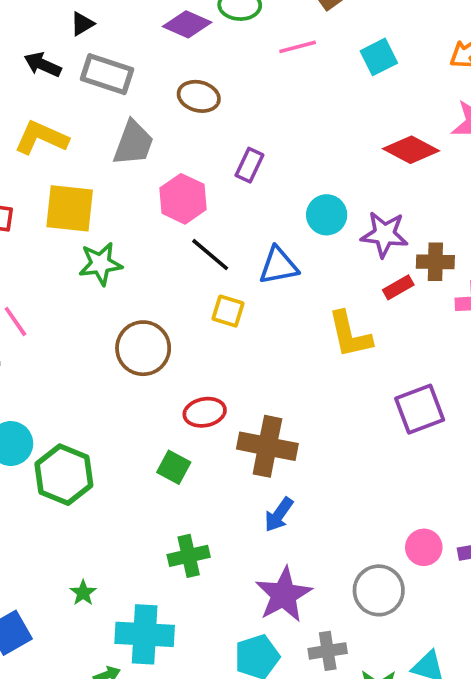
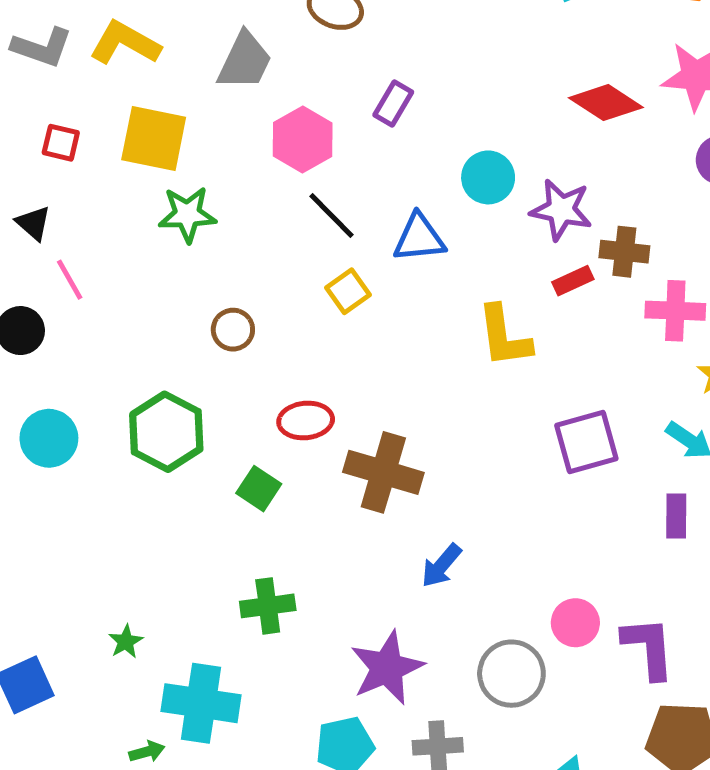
yellow square: (228, 311) -> (348, 291), turned 32
brown circle: (143, 348) -> (233, 330), size x0.6
green hexagon: (64, 475) -> (166, 432), moved
blue arrow: (279, 515) -> (441, 566), moved

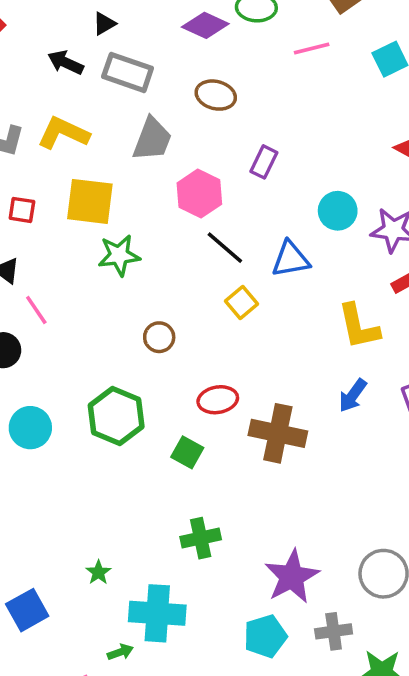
blue arrow: (441, 566) -> (353, 395), moved

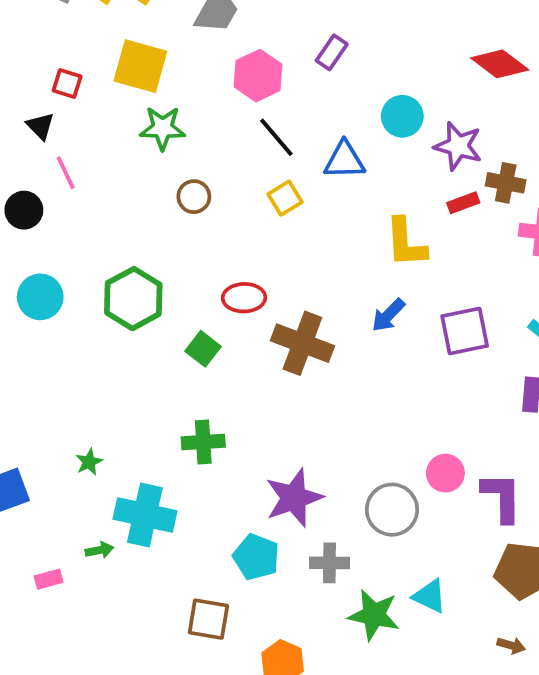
red square: (22, 210) -> (67, 83), moved
brown circle: (159, 337) -> (194, 197), moved
cyan pentagon: (265, 636) -> (256, 557), turned 30

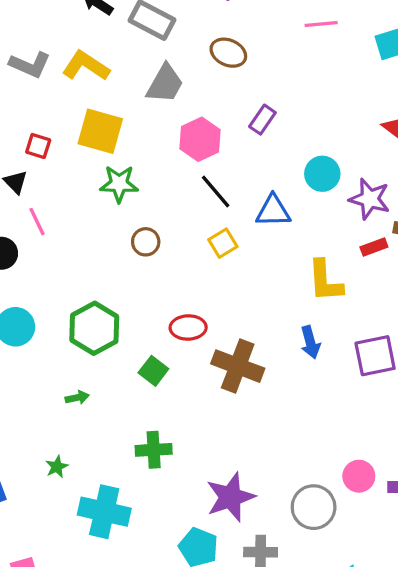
blue arrow: (388, 315) -> (310, 342), turned -60
green arrow: (99, 550) -> (77, 398), moved

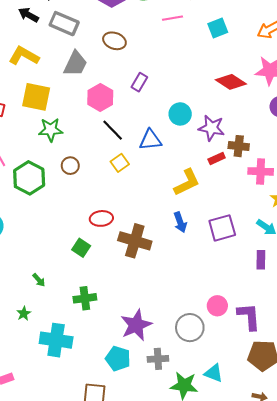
yellow L-shape: (325, 281) -> (187, 182), turned -108
green hexagon: (94, 328) -> (29, 178), moved
green arrow: (77, 398) -> (39, 280), moved, turned 64

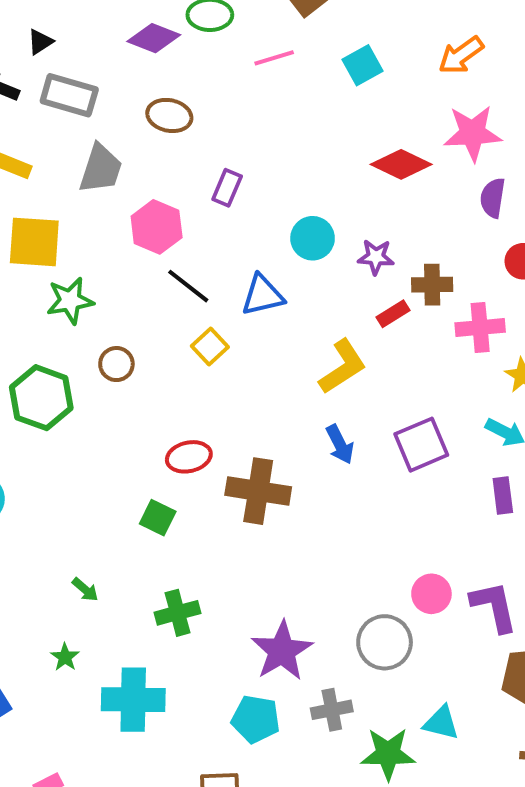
purple star: (212, 128) -> (376, 257), size x0.7

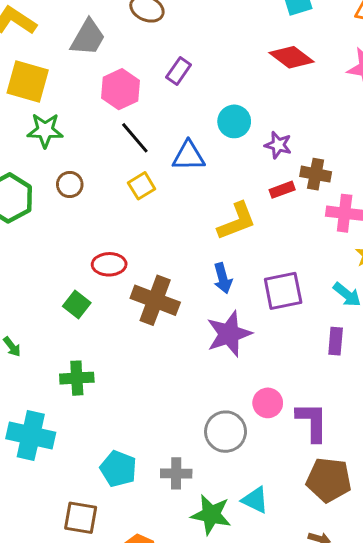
red diamond: (401, 164) -> (292, 57), moved
purple star: (282, 651) -> (229, 334), moved

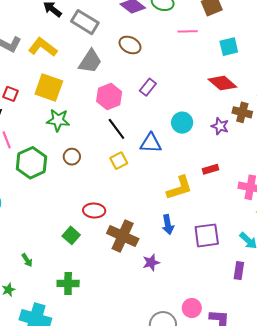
purple star: (278, 145) -> (220, 126), moved
brown cross: (316, 174) -> (242, 112), moved
purple star: (229, 334) -> (151, 262), moved, size x0.6

